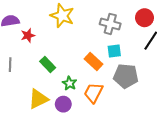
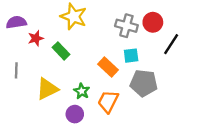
red circle: (144, 18) -> (153, 22), moved
green rectangle: (48, 65) -> (61, 51), moved
yellow triangle: (38, 99) -> (47, 89), moved

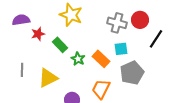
gray line: (16, 70) -> (22, 70), moved
gray pentagon: (144, 83) -> (132, 73), turned -30
green star: (82, 91) -> (78, 59), moved

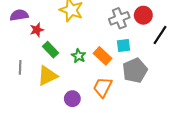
gray cross: (117, 23) -> (119, 18), turned -36
green rectangle: (60, 45) -> (50, 50), moved

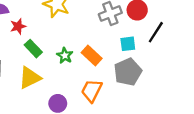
cyan square: (123, 45) -> (128, 44), moved

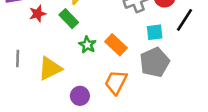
green rectangle: (33, 49) -> (69, 19), moved

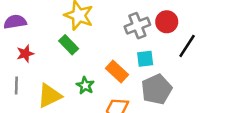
red star: (38, 14) -> (25, 54), moved
cyan square: (155, 32) -> (145, 59), moved
green star: (87, 45) -> (85, 85), moved

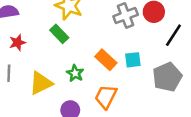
cyan square: (145, 59) -> (133, 60), moved
gray pentagon: (157, 89) -> (167, 77), moved

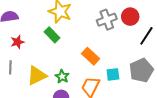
cyan square: (133, 60) -> (113, 74), moved
green star: (75, 73) -> (62, 77), moved

